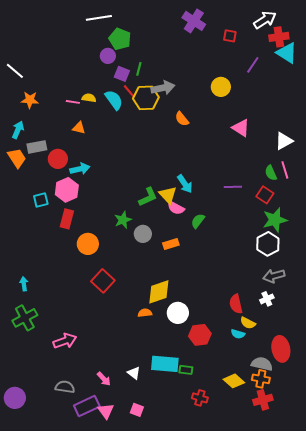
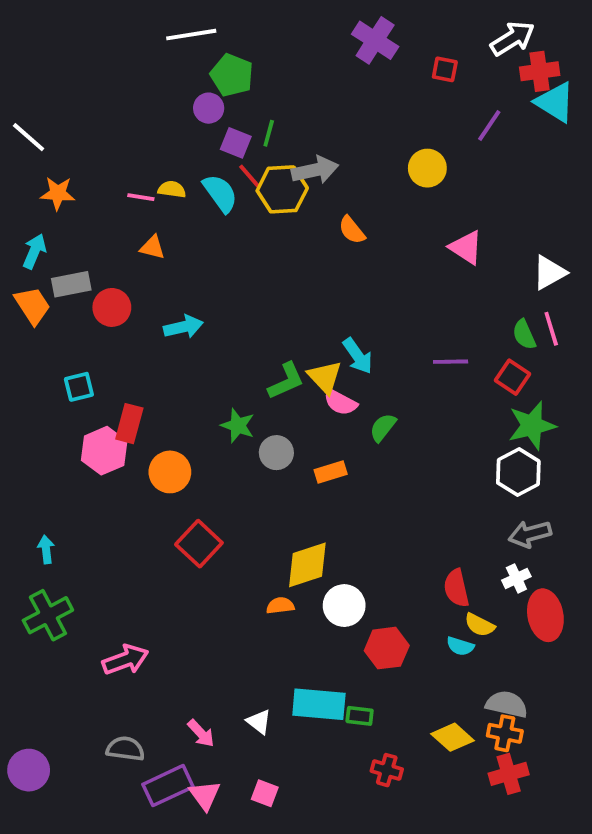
cyan arrow: (80, 169) -> (183, 327), moved
pink hexagon: (67, 190) -> (104, 451), moved
green star: (123, 220) -> (238, 426), turned -30
red ellipse: (281, 349) -> (545, 615), moved

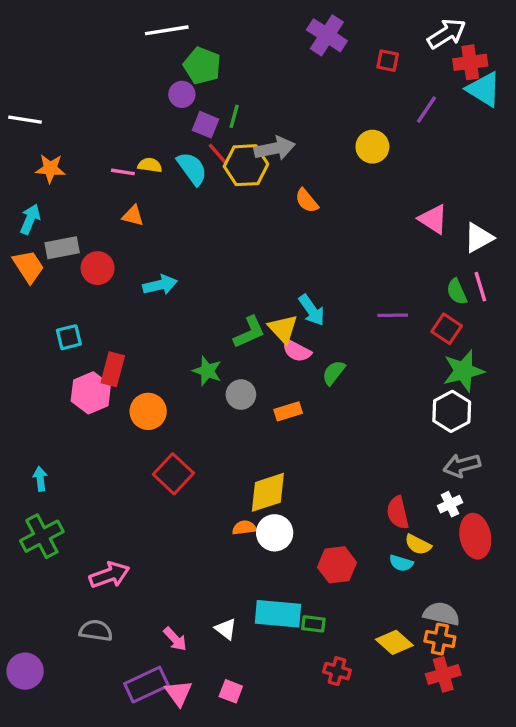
white line: (29, 137) -> (25, 120), turned -32
pink triangle: (466, 247) -> (433, 219), moved
white circle: (344, 606) -> (275, 533), moved
gray semicircle: (125, 749) -> (96, 631), moved

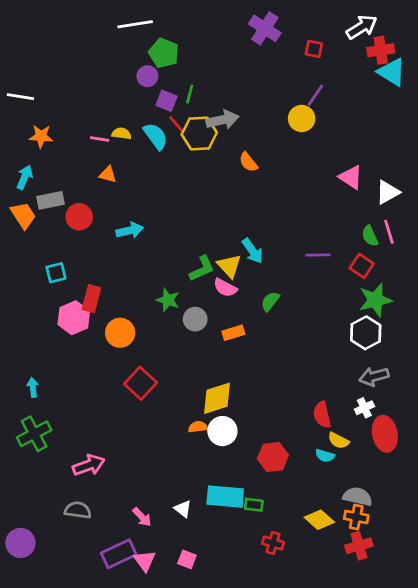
purple line: (426, 110) -> (315, 95), moved
pink semicircle: (297, 351) -> (225, 288), moved

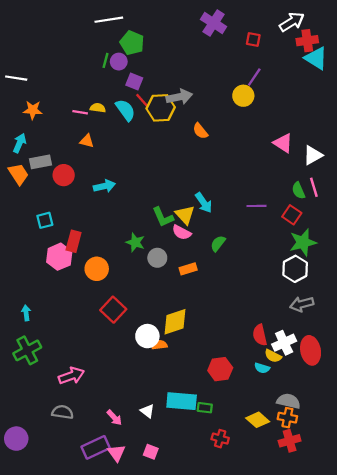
green line: (190, 94) -> (106, 60), moved
green L-shape: (202, 269) -> (163, 217), turned 90
white cross: (364, 408) -> (284, 343), moved, size x1.5
white circle: (222, 431) -> (147, 336), moved

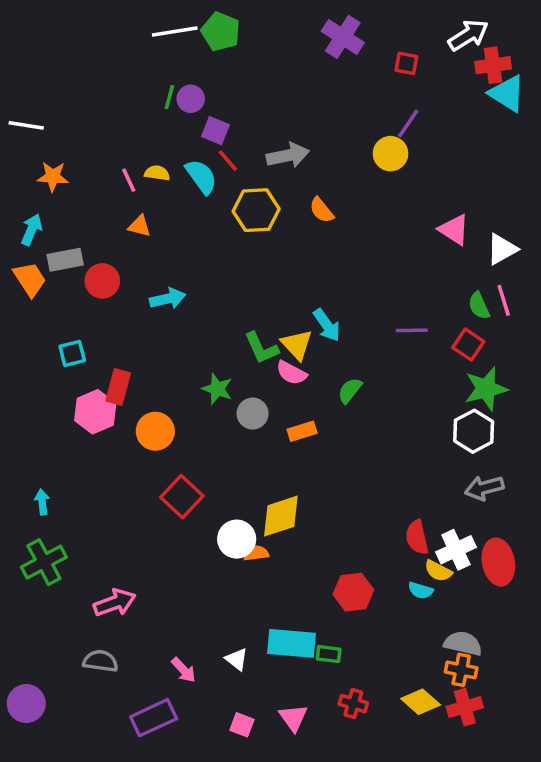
green pentagon: (132, 43) -> (221, 32), moved
yellow hexagon: (161, 108) -> (256, 210), moved
pink line: (80, 112) -> (129, 180), turned 56
yellow diamond: (258, 420) -> (421, 702), moved
pink triangle: (117, 453) -> (293, 718), moved

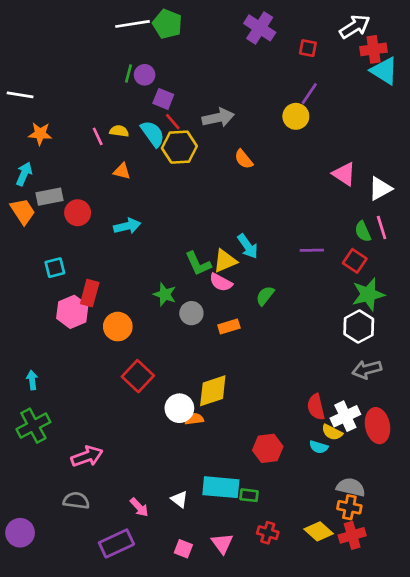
yellow hexagon: (256, 210) -> (179, 147), moved
orange triangle: (139, 226) -> (122, 171), moved
yellow triangle: (297, 345) -> (225, 261), turned 50

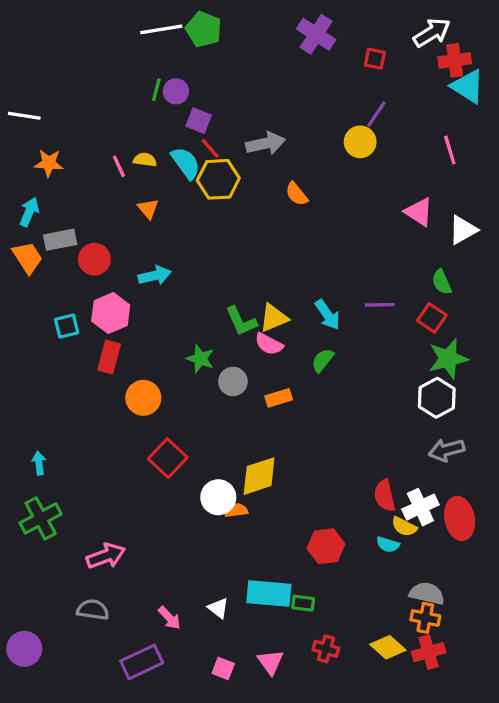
orange triangle: (122, 171) -> (148, 209), turned 36
pink line: (382, 227) -> (450, 150), moved
cyan arrow: (248, 246) -> (328, 315), moved
pink hexagon: (72, 312) -> (111, 313), moved

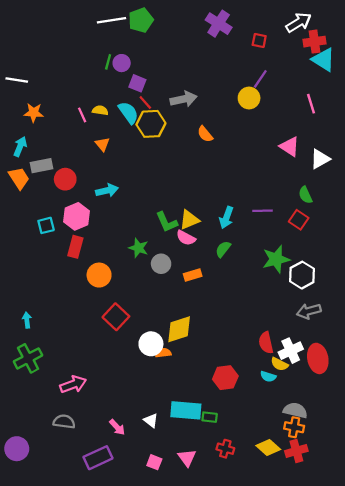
green pentagon: (204, 29) -> (141, 20), turned 30
cyan arrow: (328, 315) -> (226, 218), turned 55
green star: (448, 359) -> (276, 259), moved

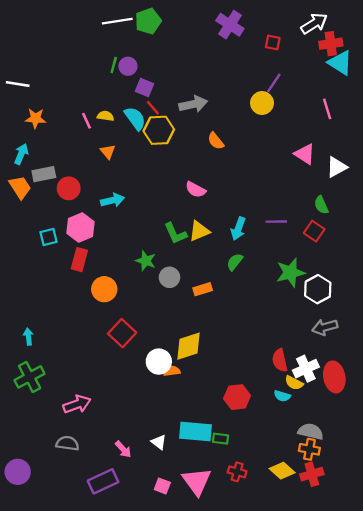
pink semicircle: (186, 238) -> (196, 190), moved
pink triangle: (187, 458) -> (197, 481), size x1.5

